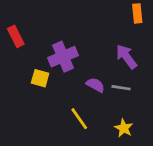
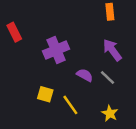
orange rectangle: (137, 13) -> (110, 12), moved
yellow square: (40, 78) -> (45, 94), moved
gray line: (121, 88) -> (107, 77), turned 35

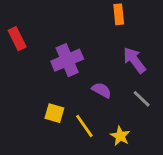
orange rectangle: (110, 12) -> (119, 14), moved
gray line: (107, 77) -> (142, 99), moved
yellow star: (110, 113) -> (120, 136), moved

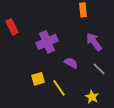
yellow square: (54, 113) -> (38, 79), turned -32
yellow star: (120, 136) -> (92, 97), moved

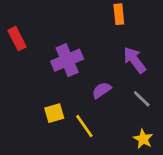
purple semicircle: (71, 63) -> (102, 90), turned -64
yellow star: (92, 97) -> (143, 139), moved

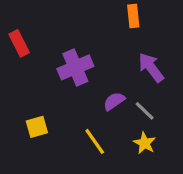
gray line: (142, 99) -> (145, 111), moved
yellow square: (54, 113) -> (37, 127), moved
yellow star: (143, 139) -> (145, 143), moved

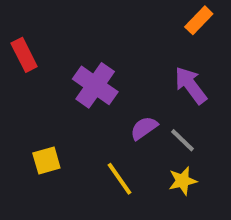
orange rectangle: (133, 16) -> (199, 20), moved, turned 50
purple cross: (75, 67) -> (95, 85), turned -32
yellow star: (145, 143) -> (183, 181), turned 30

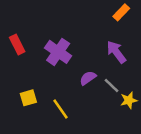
red rectangle: (24, 55) -> (17, 45), moved
yellow line: (120, 179) -> (61, 109), moved
yellow star: (183, 181) -> (129, 100), moved

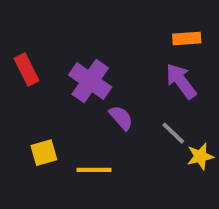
orange rectangle: (121, 12) -> (187, 39), moved, turned 42
purple semicircle: (88, 78) -> (121, 118), moved, turned 84
yellow line: (61, 109) -> (94, 170), turned -55

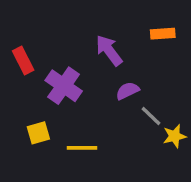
purple cross: (90, 81) -> (64, 86), moved
purple arrow: (181, 81) -> (109, 50), moved
purple semicircle: (121, 118) -> (127, 91), moved, turned -75

